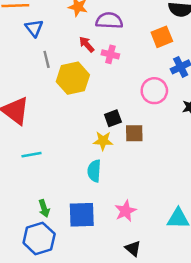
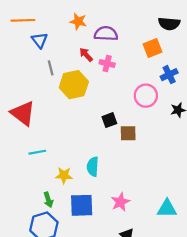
yellow star: (103, 141) -> (64, 175), moved

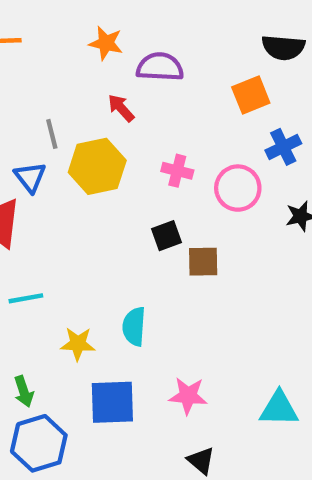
blue triangle: (40, 40) -> (30, 177), moved
pink cross: (107, 64) -> (177, 171), moved
green arrow: (48, 200) -> (24, 391), moved
pink star: (120, 202) -> (188, 396), turned 30

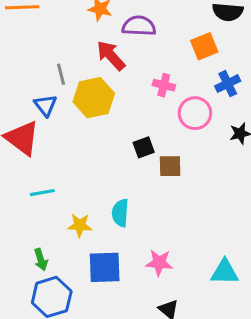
red arrow: (121, 108) -> (111, 56), size x1.5
pink cross: (177, 171) -> (164, 85), moved

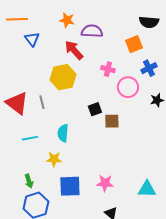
gray line: (61, 74) -> (42, 102), moved
blue triangle: (45, 105) -> (32, 39), moved
cyan semicircle: (120, 213) -> (63, 133), moved

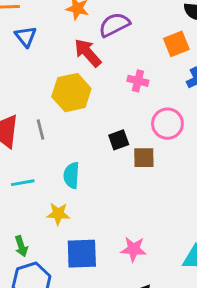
purple semicircle: (92, 31) -> (114, 25), turned -30
pink circle: (128, 87) -> (167, 124), moved

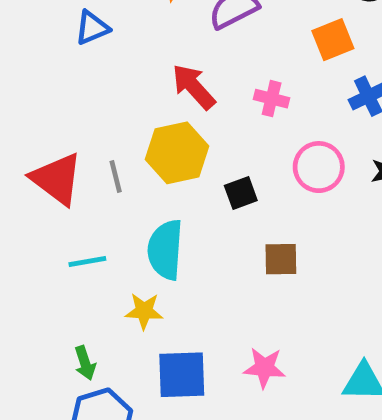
blue triangle: (26, 36) -> (92, 28), turned 45
red arrow: (88, 53) -> (194, 87), moved
yellow hexagon: (71, 93) -> (177, 153), moved
brown square: (144, 158) -> (281, 259), moved
cyan semicircle: (71, 175) -> (165, 250), size x1.4

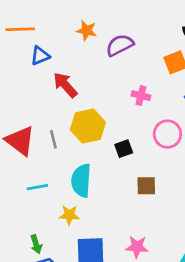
red arrow: (194, 87) -> (65, 85), moved

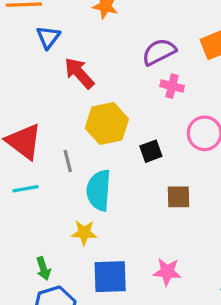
purple semicircle: (120, 45) -> (159, 52), moved
blue triangle: (40, 56) -> (48, 37), turned -30
gray line: (53, 139) -> (68, 161), moved
cyan line: (37, 187) -> (25, 189), moved

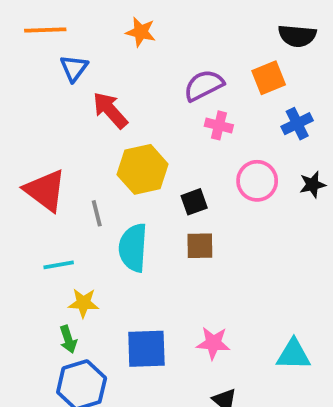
cyan line: (25, 189) -> (59, 265), moved
brown square: (179, 197) -> (200, 246), moved
yellow star: (84, 233) -> (83, 303), moved

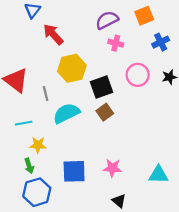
black square: (194, 202) -> (101, 87), size x1.5
brown square: (200, 246) -> (105, 112), turned -35
cyan semicircle: (133, 248) -> (66, 113), turned 60

